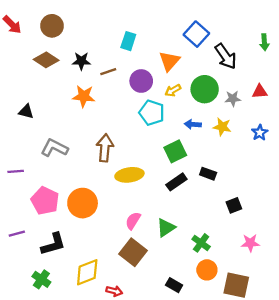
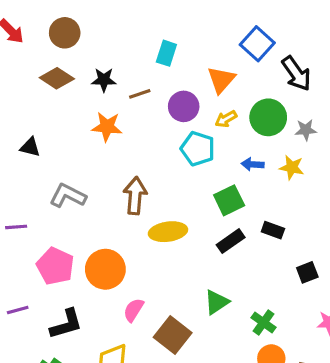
pink semicircle: (133, 221) -> (134, 310), moved

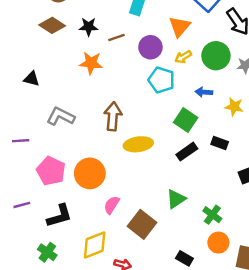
yellow star: (292, 167) -> (234, 107), moved
green square: (229, 200) -> (186, 120), turned -30

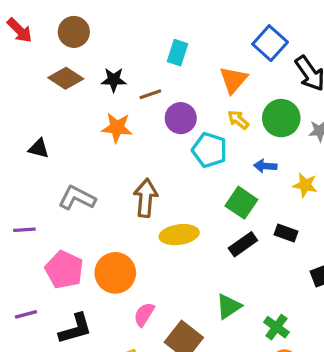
purple circle: (150, 47) -> (181, 118), moved
yellow arrow: (183, 57) -> (238, 120), turned 70

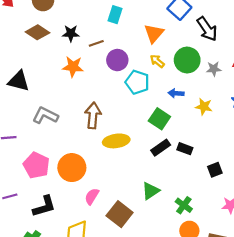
black triangle: (39, 148) -> (19, 81), size x1.5
black rectangle: (286, 233) -> (185, 149), moved

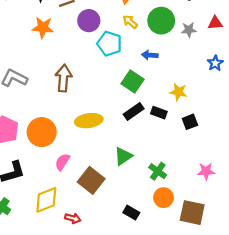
yellow star: (204, 107) -> (178, 92), moved
yellow ellipse: (116, 141) -> (89, 121), moved
black square: (215, 170) -> (190, 122), moved

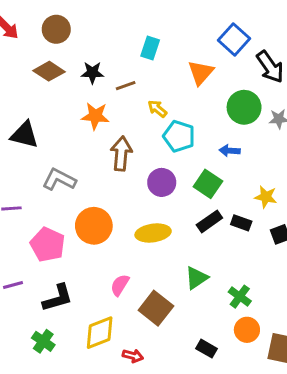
purple circle: (89, 21) -> (162, 182), moved
yellow arrow: (130, 22) -> (157, 109), moved
brown arrow: (64, 78) -> (121, 154), moved
orange circle: (42, 132) -> (94, 226), moved

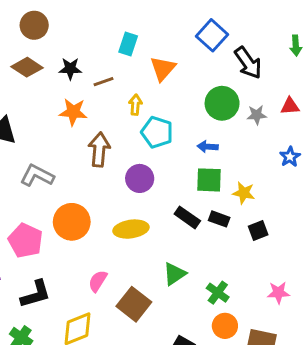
orange triangle: (201, 73) -> (163, 69), moved
yellow arrow: (157, 109) -> (135, 105), turned 54
green square: (208, 184) -> (209, 180), moved, turned -32
black rectangle: (209, 221) -> (187, 217), turned 70

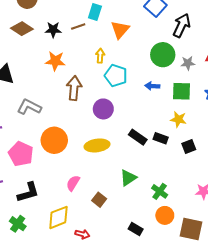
black arrow: (248, 63) -> (182, 25), turned -120
brown line: (104, 82) -> (78, 27), moved
green square: (209, 180) -> (182, 91), moved
brown square: (134, 304) -> (99, 200), size x0.6

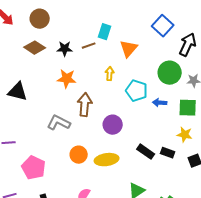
cyan pentagon: (116, 76) -> (137, 91), moved
gray L-shape: (29, 107) -> (59, 123), moved
orange circle: (54, 140) -> (79, 155), moved, size x0.7

